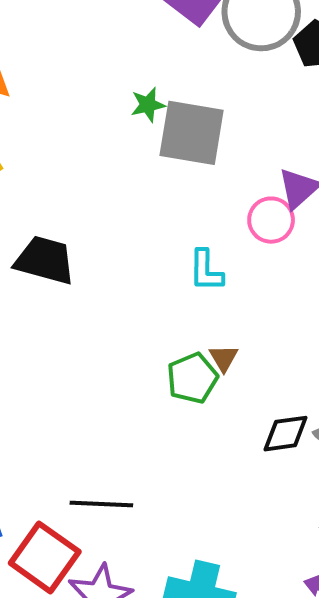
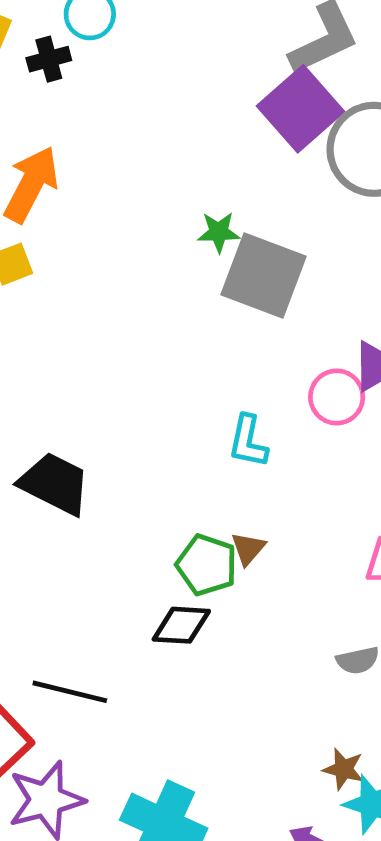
black trapezoid: (45, 260) -> (55, 484), moved
green pentagon: (192, 378) -> (207, 565), turned 30
black diamond: (286, 434) -> (181, 625), moved

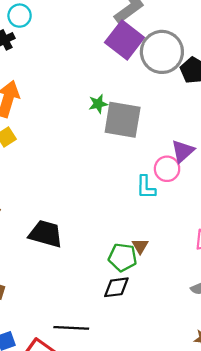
cyan L-shape: (248, 441) -> (146, 187), moved

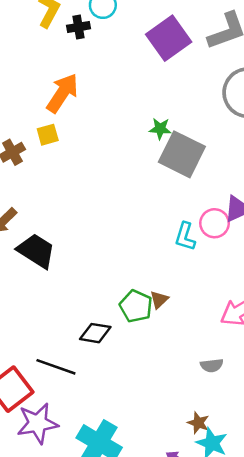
purple square: (125, 40) -> (169, 38), moved
black trapezoid: (46, 234) -> (36, 251), moved
black diamond: (116, 287) -> (95, 333), moved

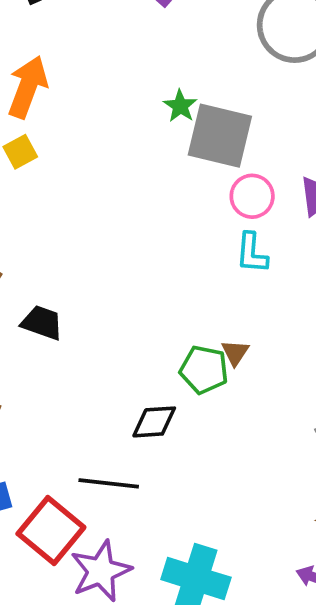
green star: (160, 129) -> (180, 106), turned -30
pink circle: (215, 223) -> (252, 196), moved
black trapezoid: (36, 251) -> (42, 323), size x0.7

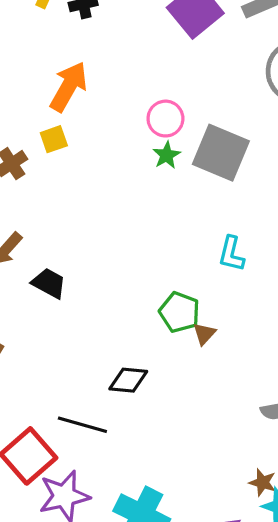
green star: (180, 106) -> (167, 155), moved
pink circle: (252, 196) -> (165, 119), moved
green pentagon: (204, 370) -> (180, 312), moved

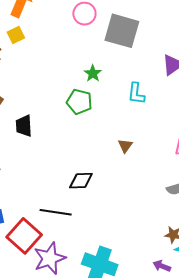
green star: (167, 155) -> (93, 73), moved
black trapezoid: (49, 283) -> (24, 126), turned -115
green pentagon: (180, 312) -> (79, 102), moved

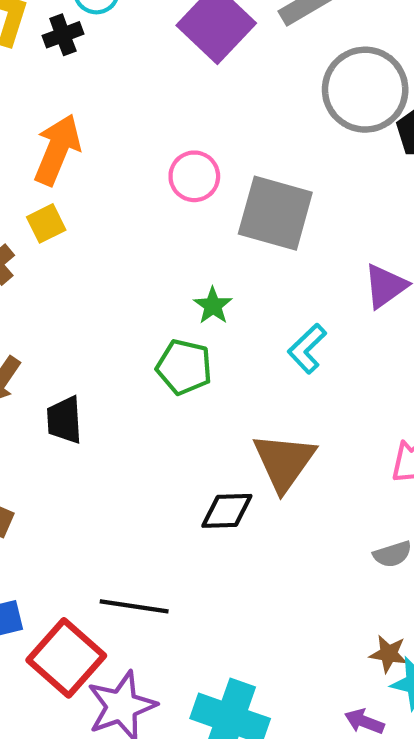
cyan L-shape: (136, 94) -> (307, 349), turned 40
brown triangle: (125, 146) -> (284, 462), size x2.0
black diamond: (81, 181) -> (227, 511), moved

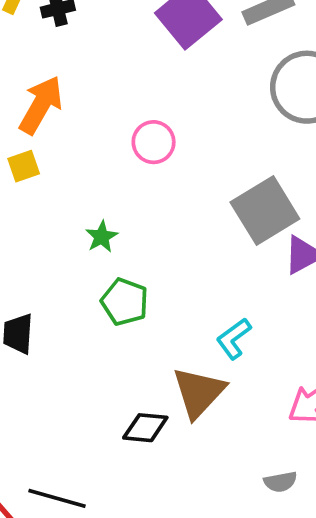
gray square: (275, 213) -> (265, 211), moved, turned 36
green star: (213, 306) -> (102, 237), moved
cyan L-shape: (307, 349) -> (234, 339), moved

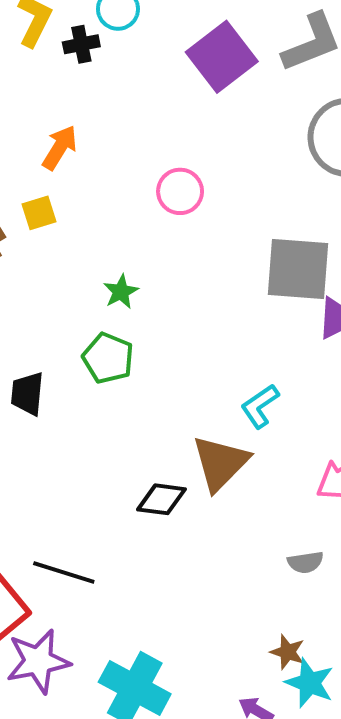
orange arrow: (41, 105) -> (60, 148), size x0.7
gray square: (265, 211) -> (298, 269), turned 34
green pentagon: (125, 302) -> (108, 358), moved

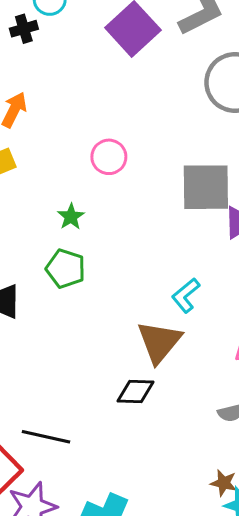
pink circle: (180, 191) -> (109, 157), moved
black diamond: (162, 499) -> (135, 392), moved

